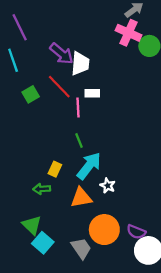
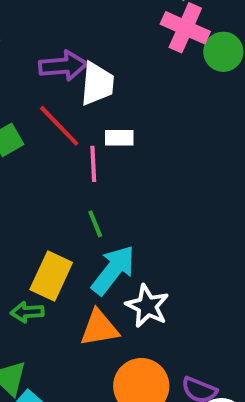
purple arrow: (61, 54) -> (63, 66), turned -45
yellow rectangle: (55, 169) -> (51, 276), size x1.6
white star: (108, 186) -> (147, 306), size x1.5

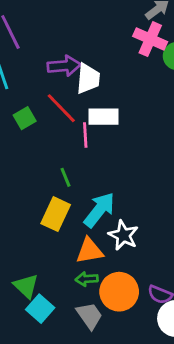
white rectangle: (119, 138) -> (104, 117), size x1.5
green line: (95, 224) -> (65, 177), moved
green arrow: (27, 312) -> (87, 279), moved

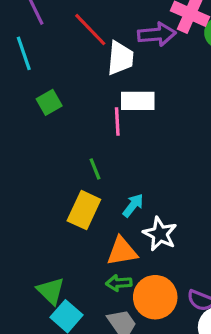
purple arrow: (64, 66) -> (157, 34), moved
red line: (61, 108) -> (90, 30), moved
cyan arrow: (99, 210) -> (133, 205), size x0.6

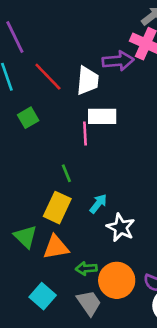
red line: (90, 30) -> (48, 77), moved
orange triangle: (122, 251) -> (56, 247), moved
green triangle: (51, 291) -> (25, 237), moved

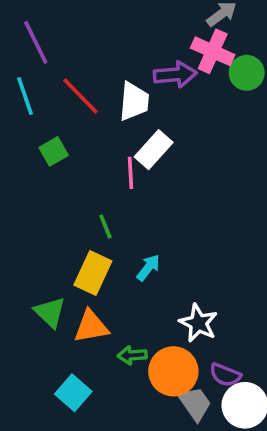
white rectangle: (102, 116) -> (154, 150), turned -48
white star: (121, 227) -> (198, 323), moved
gray trapezoid: (89, 303) -> (195, 403), moved

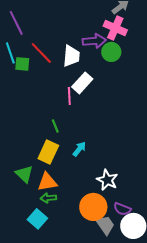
green circle: (247, 73) -> (111, 52), moved
green square: (54, 151) -> (22, 64), moved, turned 35
green arrow: (132, 355) -> (48, 198), moved

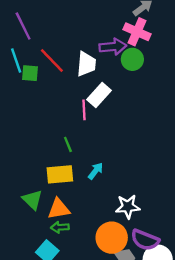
yellow rectangle: (48, 152) -> (60, 174), turned 60
white star: (107, 180) -> (128, 207), turned -30
purple semicircle: (122, 209) -> (145, 240), size x1.4

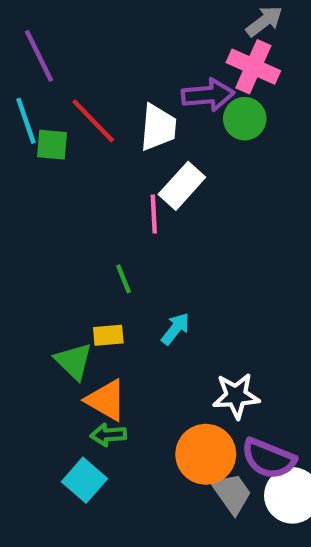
yellow rectangle: (60, 174) -> (108, 335), size x0.6
green triangle: (32, 200) -> (74, 361), moved
orange triangle: (59, 209) -> (106, 400), turned 40

